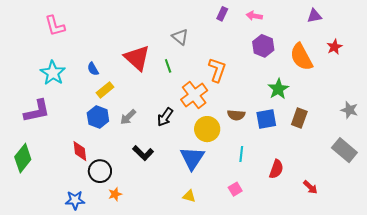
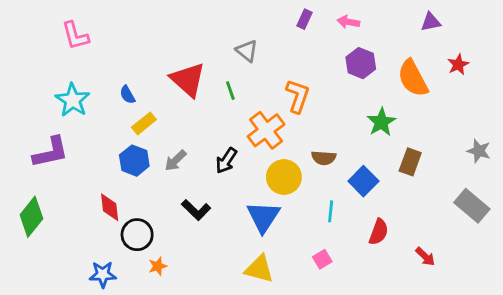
blue square: (266, 119) -> (363, 181), moved, turned -35
yellow triangle: (189, 196) -> (259, 269), size x1.6

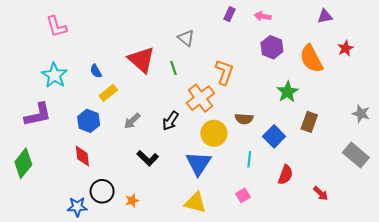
blue hexagon: (134, 161) -> (89, 121), moved
black circle: (137, 235) -> (102, 191), moved
orange star: (158, 266) -> (132, 201), moved

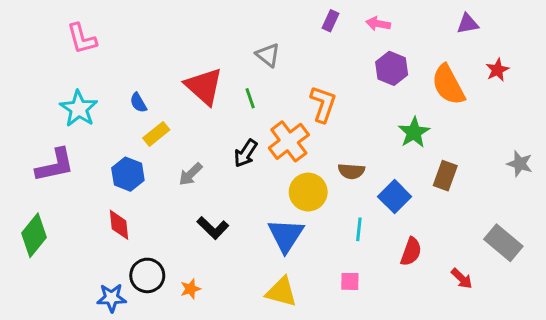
black arrow: (170, 121) -> (246, 153), moved
gray rectangle: (356, 155) -> (503, 243), moved
pink square: (243, 195) -> (350, 281), turned 32

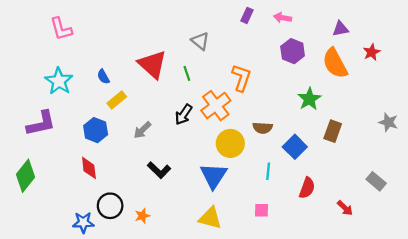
purple triangle: (468, 24) -> (340, 29), moved
gray rectangle: (503, 243) -> (376, 181), size x0.7

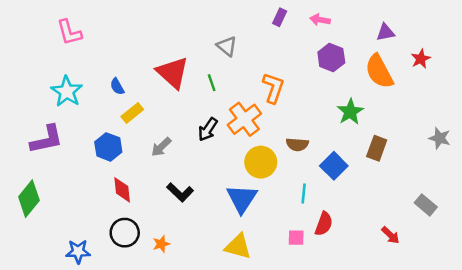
red diamond: (89, 168) -> (122, 190), moved
red semicircle: (307, 188) -> (324, 224), moved
blue star: (83, 222) -> (78, 252), moved

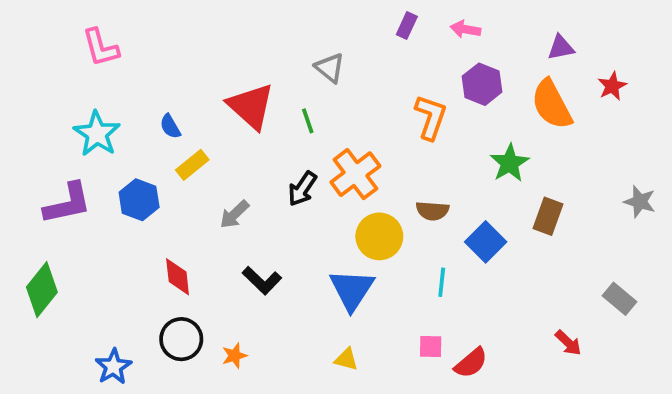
orange L-shape: (273, 88) -> (431, 117), moved
blue hexagon: (108, 147) -> (139, 200), moved
red semicircle: (324, 224) -> (471, 363), moved, turned 30
yellow triangle: (238, 246) -> (346, 359), size x0.6
blue star: (78, 252) -> (113, 367), turned -30

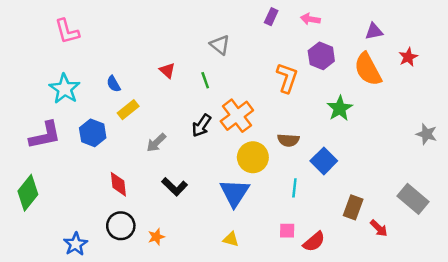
red triangle: (251, 106) -> (167, 70), size x0.5
brown rectangle: (548, 216) -> (353, 207), moved
gray rectangle: (620, 299) -> (413, 199), size x1.4

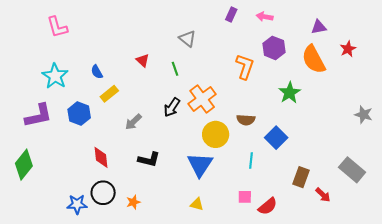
black L-shape: (175, 187) -> (149, 159), turned -30
blue star: (76, 244) -> (77, 204), moved, turned 30

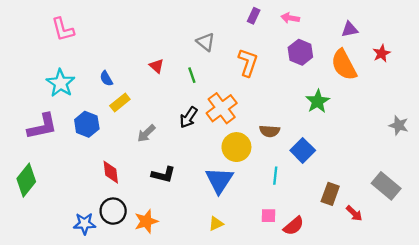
orange L-shape: (245, 67) -> (248, 63), moved
orange star: (133, 202) -> (146, 221), size x1.5
yellow triangle: (197, 204) -> (216, 224), turned -40

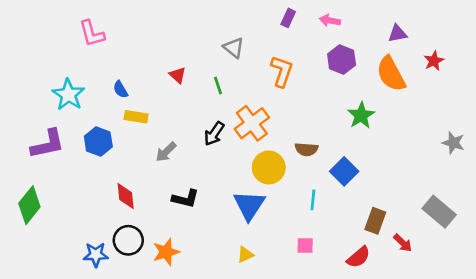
pink L-shape: (63, 29) -> (92, 34), moved
yellow rectangle: (120, 103) -> (136, 117), turned 48
red semicircle: (294, 226) -> (358, 257), moved

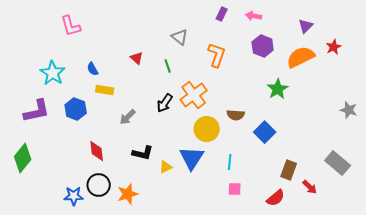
purple triangle: (397, 34) -> (306, 26), turned -35
orange semicircle: (391, 74) -> (301, 57), turned 92
cyan line: (313, 200) -> (230, 162), moved
yellow triangle: (245, 255) -> (166, 167), moved

